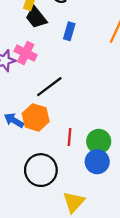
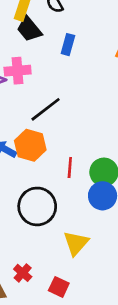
pink cross: (26, 53) -> (18, 71), turned -30

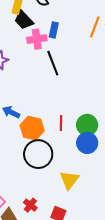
pink cross: (18, 71) -> (37, 39), moved
black line: (46, 109) -> (53, 63), moved, turned -70
orange hexagon: (30, 145) -> (32, 128), moved

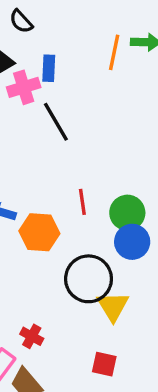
red line: (61, 123) -> (82, 202), moved
black circle: (38, 154) -> (89, 279), moved
red cross: (30, 205) -> (32, 336), moved

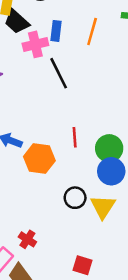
orange line: (114, 52) -> (92, 32), moved
black circle: (89, 279) -> (75, 198), size x0.6
yellow triangle: (113, 306) -> (103, 207), moved

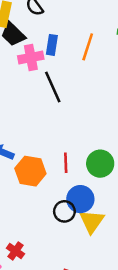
red line: (75, 137) -> (66, 163), moved
blue circle: (111, 171) -> (80, 199), moved

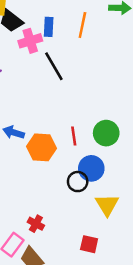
yellow triangle: (92, 221) -> (107, 205), moved

